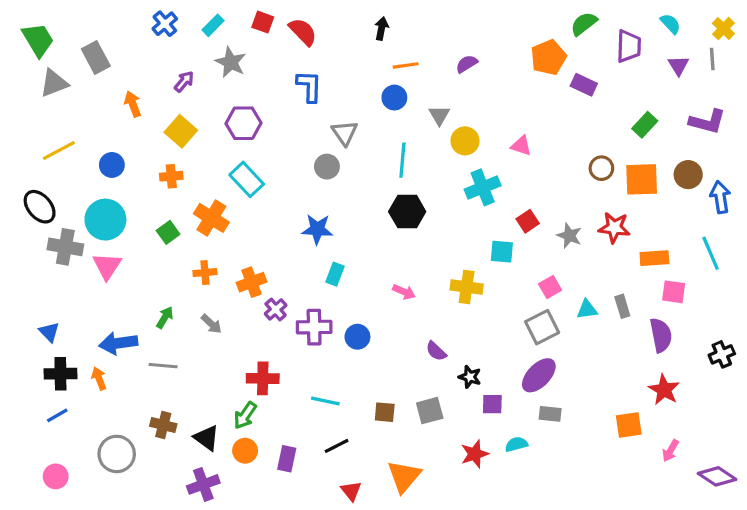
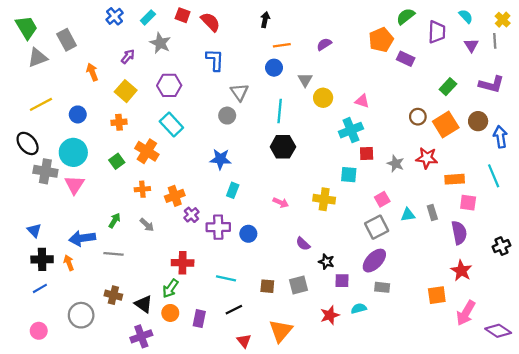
orange square: (642, 179) -> (446, 125), turned -30
cyan cross: (483, 187) -> (351, 130), moved
red square: (528, 221) -> (367, 153), turned 32
pink arrow: (670, 451) -> (466, 313), size x1.6

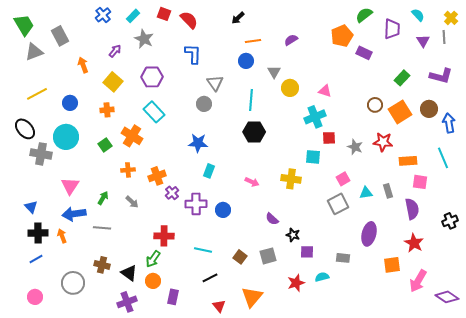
black arrow: (265, 20) -> (238, 18), turned -144
pink triangle: (74, 185) -> (70, 186), moved
purple ellipse: (374, 261) -> (369, 234), moved, turned -30
brown square: (267, 286) -> (240, 257), turned 32
purple rectangle: (199, 319) -> (173, 297), moved

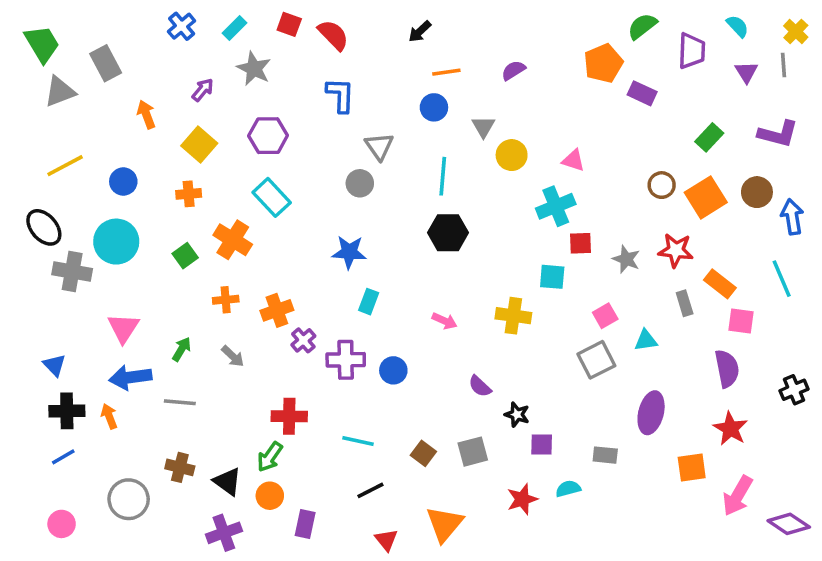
orange rectangle: (408, 161) -> (720, 284), turned 42
gray rectangle: (388, 191) -> (685, 303), moved

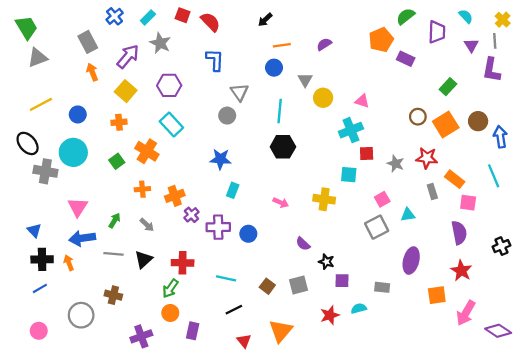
gray rectangle: (106, 63) -> (88, 42), moved
purple arrow: (203, 90) -> (128, 56), size x1.6
purple L-shape: (778, 134) -> (491, 70), moved, turned 85
black triangle: (227, 482) -> (144, 259), moved, turned 42

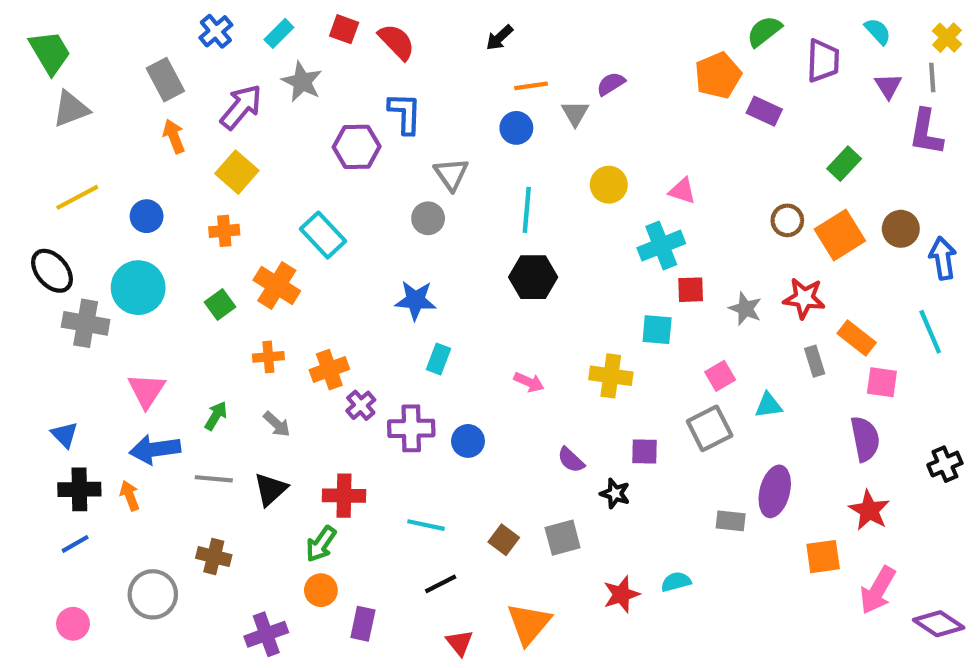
gray triangle: (305, 80) -> (575, 113), moved
purple hexagon: (169, 85) -> (357, 147), moved
purple square: (342, 281) -> (644, 451), moved
gray rectangle: (382, 287) -> (731, 521), moved

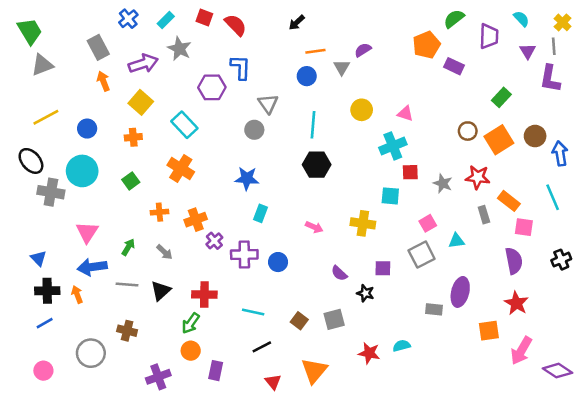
purple arrow: (241, 107) -> (143, 64), turned 32
cyan rectangle: (323, 235) -> (184, 125), moved
orange cross: (277, 286) -> (181, 168), moved
black cross: (945, 464) -> (561, 260), moved
red star: (621, 594) -> (369, 353), turned 30

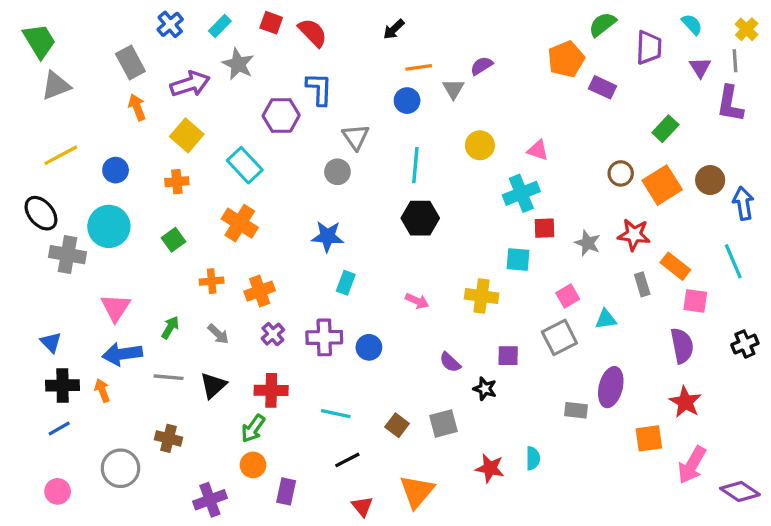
purple cross: (214, 241) -> (273, 334), moved
cyan semicircle: (402, 346) -> (533, 458), turned 105

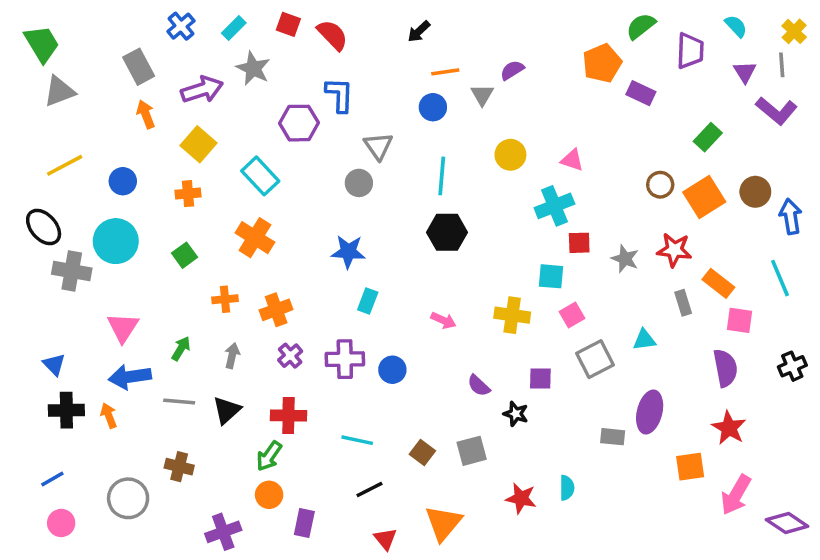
purple L-shape: (730, 104) -> (776, 111), turned -60
pink square: (568, 296) -> (572, 315), moved
gray arrow: (218, 334) -> (232, 356), turned -120
blue line: (59, 428) -> (52, 479), moved

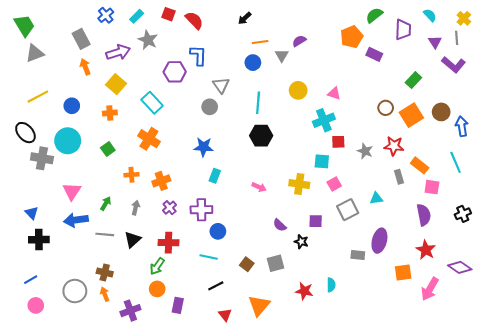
blue circle: (392, 370) -> (218, 231), moved
orange arrow: (109, 416) -> (105, 294), moved
purple diamond: (787, 523) -> (460, 267), moved

